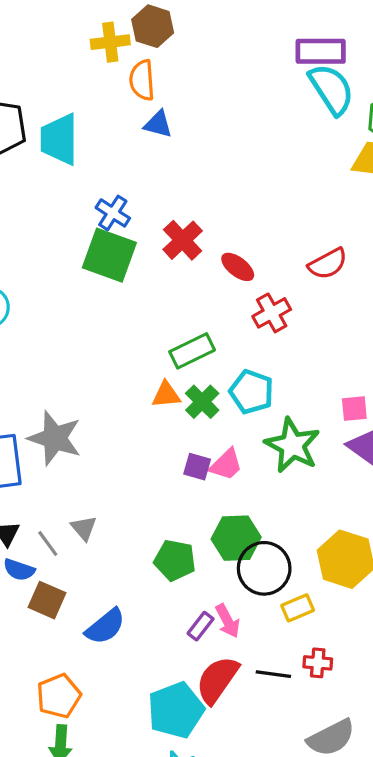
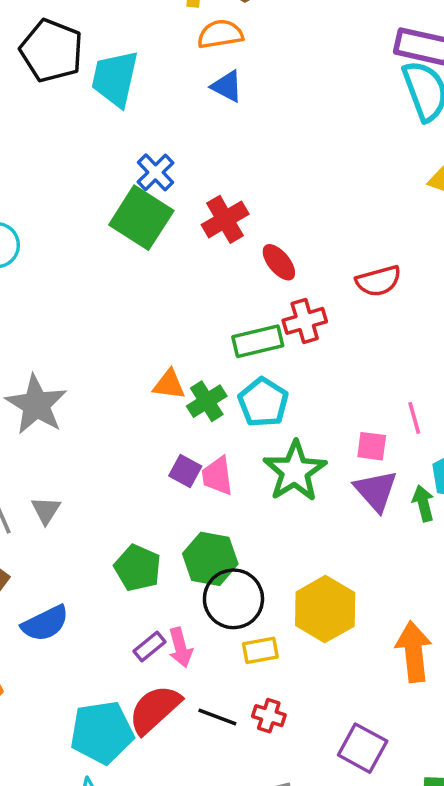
orange semicircle: (142, 80) -> (220, 34), turned 72
green rectangle: (192, 351) -> (258, 341), moved
pink trapezoid: (226, 465) -> (217, 476), turned 114

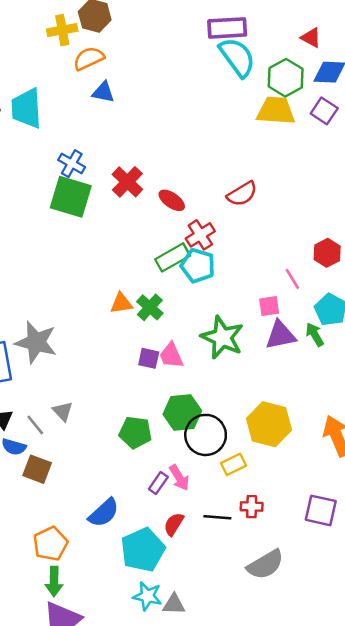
cyan pentagon: (263, 402) -> (198, 266), moved
purple triangle: (376, 491) -> (280, 335), turned -44
blue semicircle: (45, 623) -> (104, 513), moved
red semicircle: (155, 709) -> (174, 524), size x0.6

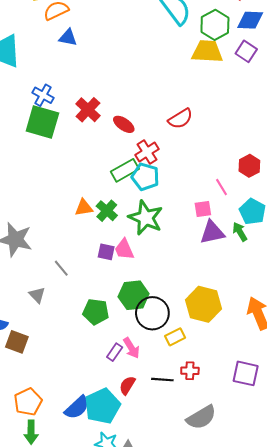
green star: (222, 337) -> (146, 218), moved
gray line: (35, 425) -> (61, 268), moved
blue semicircle: (104, 513) -> (77, 408), moved

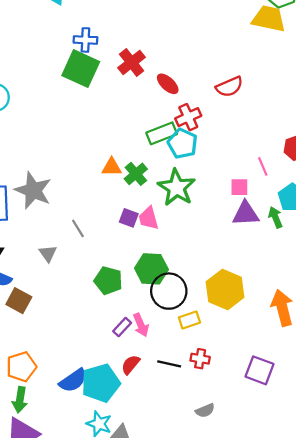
blue cross: (43, 95) -> (85, 40), turned -35
gray semicircle: (201, 417) -> (205, 411), size x0.6

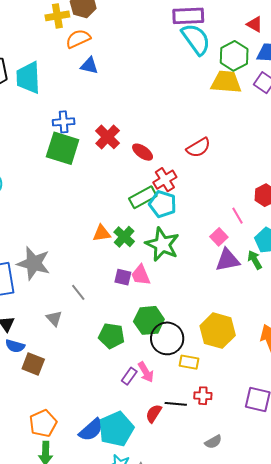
pink square: (239, 187) -> (219, 237), turned -36
yellow rectangle: (189, 320) -> (189, 362), turned 36
red semicircle: (131, 365) -> (154, 414), moved

